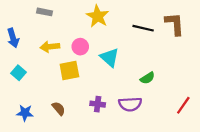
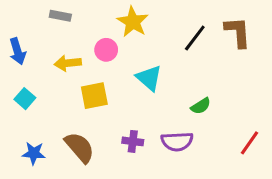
black line: (143, 28) -> (195, 38), turned -66
pink circle: (80, 47) -> (106, 50), moved
brown semicircle: (59, 108) -> (80, 147), size x1.6

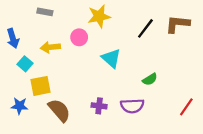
yellow star: (133, 22) -> (99, 16), turned 30
brown L-shape: (238, 32) -> (178, 24), turned -80
yellow square: (94, 96) -> (40, 86), moved
cyan square: (25, 99) -> (25, 64), moved
blue star: (34, 153) -> (19, 106), moved

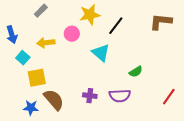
gray rectangle: (45, 12) -> (41, 11), turned -56
black line: (145, 28) -> (116, 26), moved
blue star: (19, 106) -> (31, 108), moved

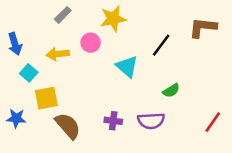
gray rectangle: (41, 11) -> (63, 15), moved
black line: (116, 26) -> (161, 45), moved
blue star: (31, 108) -> (16, 118), moved

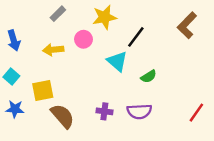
brown L-shape: (203, 28) -> (187, 25), turned -52
black line: (161, 45) -> (136, 37), moved
cyan square: (29, 73) -> (11, 76), moved
green semicircle: (171, 91) -> (149, 76), moved

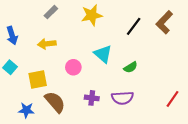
black line: (136, 37) -> (134, 26), moved
pink circle: (83, 39) -> (73, 67), moved
blue star: (15, 109) -> (26, 110), moved

